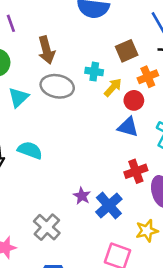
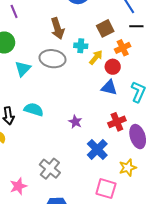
brown arrow: (46, 50) -> (58, 28), moved
purple star: (82, 196) -> (75, 122), moved

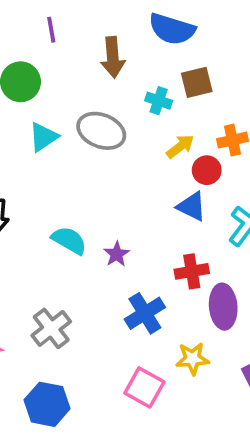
brown arrow: (58, 28) -> (113, 57), moved
brown square: (105, 28) -> (197, 82), moved
cyan cross: (81, 46) -> (159, 101), moved
cyan semicircle: (34, 110) -> (69, 240), moved

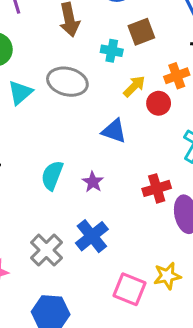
blue triangle: (192, 206) -> (114, 131), moved
cyan semicircle: (69, 240) -> (52, 175), turned -92
blue cross: (145, 313) -> (92, 236), moved
yellow star: (192, 359) -> (167, 276), moved

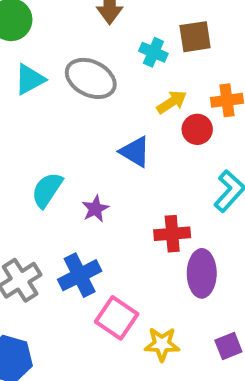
pink square: (130, 289) -> (117, 318), moved

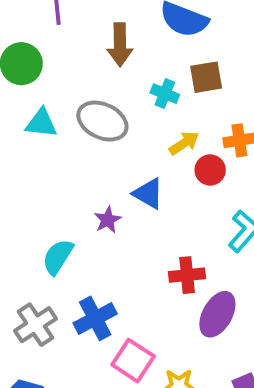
cyan triangle: (30, 79) -> (41, 123), turned 36
cyan semicircle: (47, 190) -> (58, 257), moved
purple star: (95, 209) -> (108, 220), moved
purple ellipse: (202, 273) -> (217, 314), turned 30

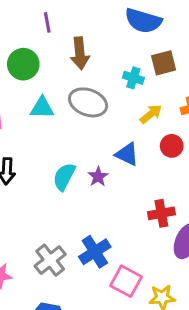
brown arrow: (120, 45) -> (80, 53), moved
red circle: (210, 170) -> (172, 146), moved
cyan semicircle: (58, 257) -> (64, 177), moved

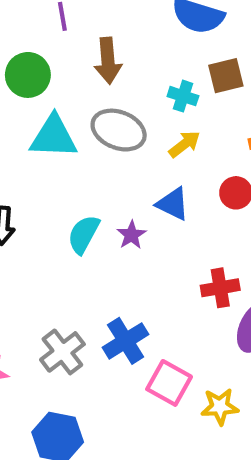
cyan triangle: (42, 108) -> (54, 137), size x1.4
yellow arrow: (151, 114) -> (184, 144), moved

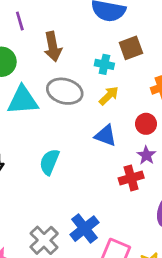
purple star: (131, 235) -> (146, 155), moved
red cross: (220, 288) -> (131, 178), moved

